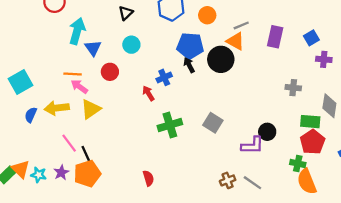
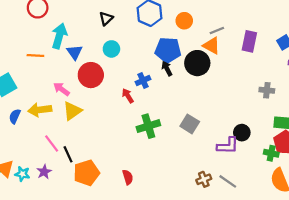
red circle: (110, 72) -> (91, 75), size x1.5
orange line: (73, 74) -> (35, 55), moved
green cross: (298, 163) -> (271, 153), moved
orange pentagon: (87, 174) -> (86, 173), moved

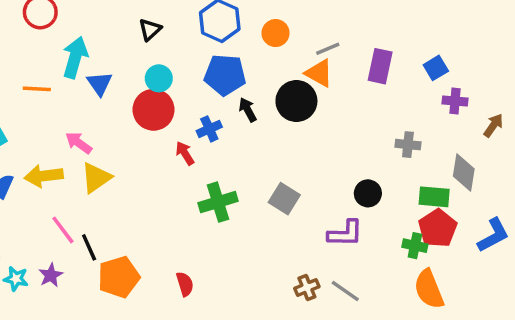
blue pentagon: (168, 50) -> (225, 75), moved
red circle: (91, 75) -> (154, 110), moved
black circle: (242, 133) -> (368, 193), moved

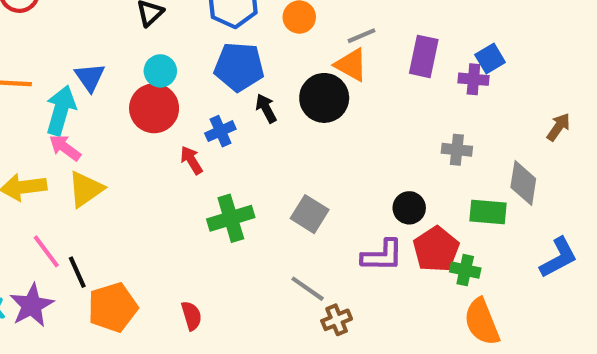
cyan arrow: (75, 57) -> (61, 110), moved
purple cross: (455, 101) -> (473, 79), moved
red pentagon: (438, 228) -> (436, 249), moved
purple star: (51, 275) -> (32, 305), size x1.5
gray line: (345, 291) -> (308, 289), moved

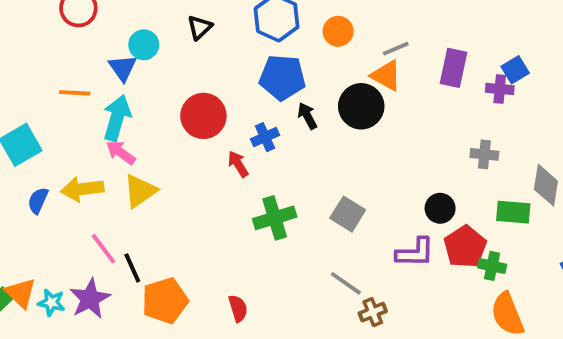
cyan circle: (160, 71) -> (144, 45), moved
blue triangle: (90, 77) -> (123, 68), moved

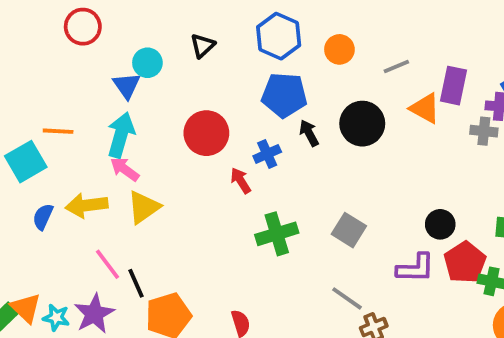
orange triangle: (386, 76) -> (425, 108), moved
orange line: (75, 93) -> (58, 131), moved
gray cross: (484, 154) -> (484, 131), moved

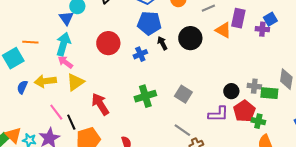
gray cross: (484, 131) -> (254, 86), moved
red arrow: (241, 181) -> (100, 104), moved, size x1.6

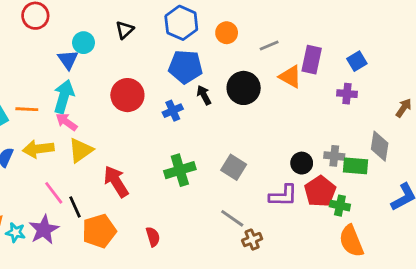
purple cross: (262, 29) -> (347, 94), moved
orange line: (30, 42) -> (27, 109), moved

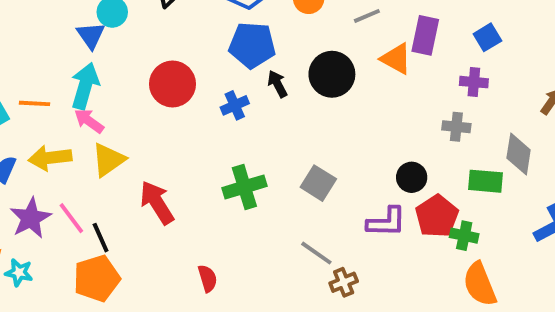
gray cross: (334, 156) -> (456, 127), moved
purple star: (44, 230) -> (31, 218), moved
orange pentagon: (99, 231) -> (97, 278), moved

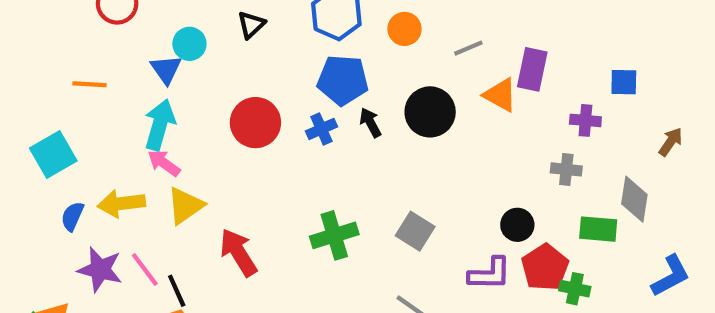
blue square: (487, 37) -> (624, 82), moved, turned 32
orange line: (34, 103) -> (89, 84), moved
blue cross: (235, 105) -> (321, 129), moved
purple star: (31, 218) -> (100, 269), turned -30

